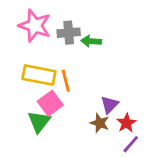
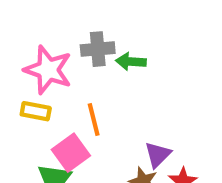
pink star: (35, 26) -> (48, 70), moved
yellow rectangle: (39, 75) -> (36, 111), moved, size x0.6

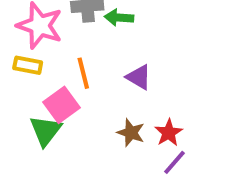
purple triangle: (158, 155) -> (139, 77), moved, turned -44

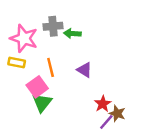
green triangle: (46, 131) -> (42, 103), moved
brown star: (131, 133) -> (117, 114), moved

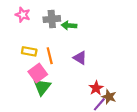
pink star: (24, 38) -> (23, 15), moved, size x0.6
yellow rectangle: (17, 63) -> (29, 51), moved

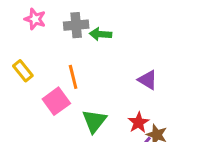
yellow rectangle: (29, 51) -> (23, 71), moved, turned 40
purple triangle: (80, 58) -> (148, 80), moved
green triangle: (42, 87) -> (94, 121), moved

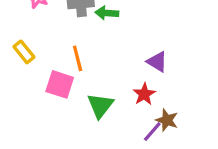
pink square: (56, 101) -> (60, 84), turned -36
red star: (139, 123) -> (144, 94), moved

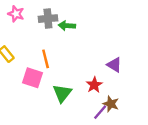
purple triangle: (157, 62) -> (114, 65), moved

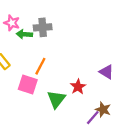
green arrow: (67, 26) -> (24, 34), moved
orange line: (46, 59) -> (40, 66), turned 42
red star: (94, 85) -> (78, 87), moved

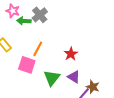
gray cross: (43, 27) -> (40, 15), turned -35
purple triangle: (107, 72) -> (74, 77), moved
red star: (78, 87) -> (71, 54), moved

